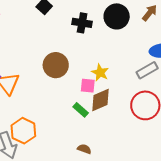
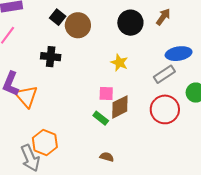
black cross: (82, 23) -> (51, 57), moved
brown circle: (56, 65) -> (78, 25), moved
yellow star: (100, 73) -> (119, 63), moved

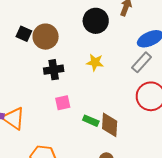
black cross: (51, 57) -> (54, 70), moved
pink square: (106, 93) -> (63, 103), moved
brown diamond: (120, 107) -> (110, 125), moved, turned -45

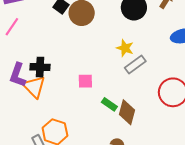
gray rectangle: (142, 62) -> (135, 65), moved
black cross: (54, 70) -> (40, 67), moved

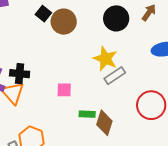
yellow star: (125, 48) -> (105, 59), size x1.4
green rectangle: (109, 104) -> (87, 114), turned -35

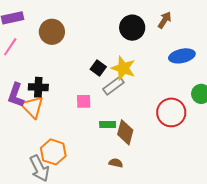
black square: (43, 14) -> (98, 68), moved
brown circle: (64, 22) -> (52, 32), moved
gray rectangle: (115, 76) -> (113, 86), moved

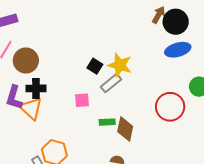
black circle: (132, 28) -> (176, 22), moved
brown circle: (52, 32) -> (26, 61), moved

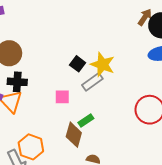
green rectangle: (107, 122) -> (86, 120), turned -35
brown diamond: (125, 129) -> (74, 135), moved

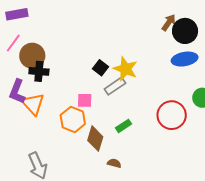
black cross: (17, 82) -> (39, 71), moved
green rectangle: (86, 120) -> (123, 126), moved
orange hexagon: (31, 147) -> (73, 120), moved

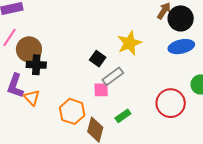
yellow star: (125, 69) -> (129, 43), moved, turned 30
pink square: (85, 100) -> (101, 90), moved
orange triangle: (33, 104) -> (32, 98), size x0.7

